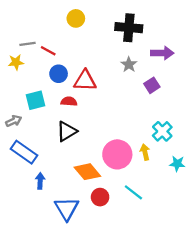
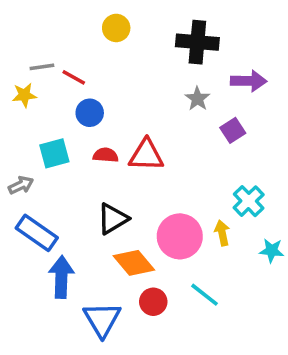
red triangle: (85, 81) -> (146, 155), moved
black triangle: (67, 131) -> (113, 219), moved
blue arrow: (40, 181) -> (61, 277), size x1.6

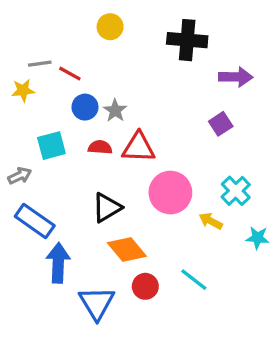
gray star: (197, 99) -> (115, 110), moved
yellow arrow: (222, 233) -> (211, 221), turned -50
pink circle: (180, 236) -> (170, 193), moved

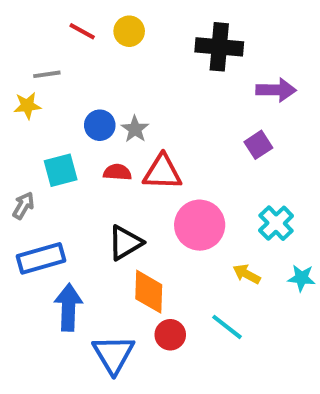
red line: (70, 74) -> (82, 31), moved
gray arrow: (20, 176) -> (23, 205), turned -35
blue rectangle: (35, 221) -> (41, 258), turned -51
yellow arrow: (211, 221) -> (247, 274), moved
orange diamond: (127, 249) -> (149, 292), turned 42

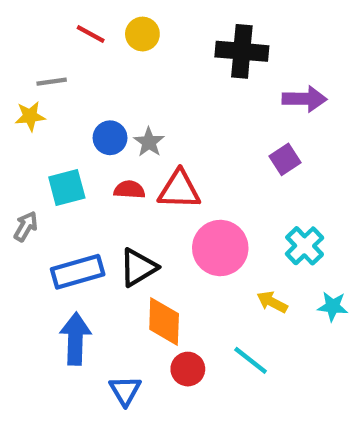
blue rectangle: (41, 258) -> (78, 272), moved
blue triangle: (113, 354) -> (125, 391), size x0.7

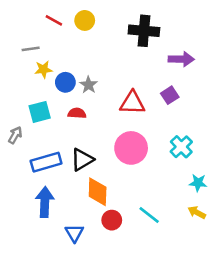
yellow star: (30, 116) -> (43, 69), moved
red triangle: (179, 190) -> (132, 103), moved
yellow arrow: (272, 302) -> (197, 212), moved

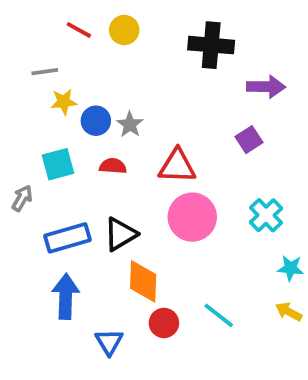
red triangle: (132, 103) -> (177, 166), moved

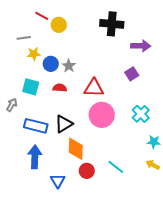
yellow circle: (124, 30) -> (59, 25), moved
cyan square: (58, 164) -> (31, 87), turned 30
blue rectangle: (67, 238) -> (36, 126), turned 30

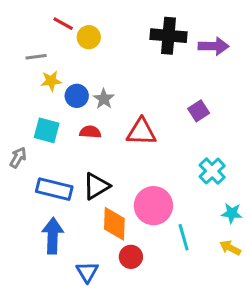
purple arrow: (141, 46) -> (214, 46), moved
pink circle: (102, 115) -> (153, 206), moved
cyan line: (116, 167) -> (184, 237), moved, turned 36

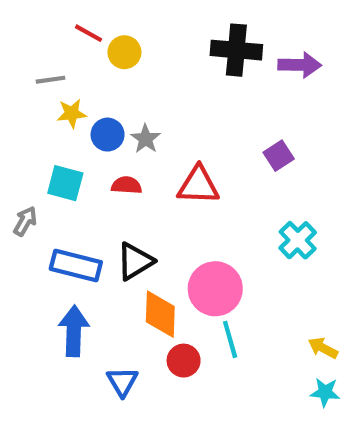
cyan star: (232, 213) -> (325, 392), moved
cyan line: (184, 237) -> (230, 339), moved

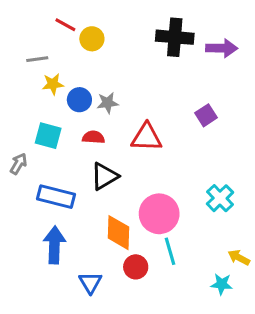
gray star: (146, 139) -> (108, 103), turned 30
cyan cross: (298, 240) -> (220, 198), moved
black triangle: (135, 261) -> (104, 176), moved
cyan star: (325, 392) -> (222, 284), moved

